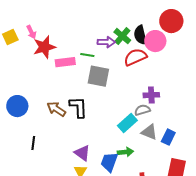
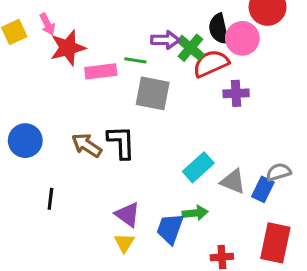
green cross: (122, 36) -> (190, 48), moved
purple cross: (151, 95) -> (236, 93), moved
gray semicircle: (142, 110) -> (279, 172), moved

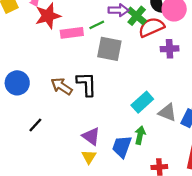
green line: (135, 60) -> (97, 25), turned -35
black line: (50, 199) -> (35, 125), turned 35
green arrow: (195, 213) -> (140, 135), turned -72

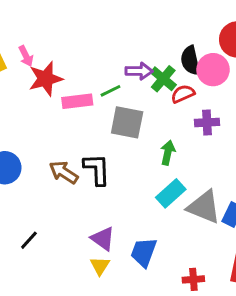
red semicircle: (151, 27) -> (183, 94), size x0.7
gray triangle: (167, 112) -> (204, 207), size x1.4
black line: (35, 125) -> (29, 240), moved
green arrow: (140, 135) -> (168, 153), moved

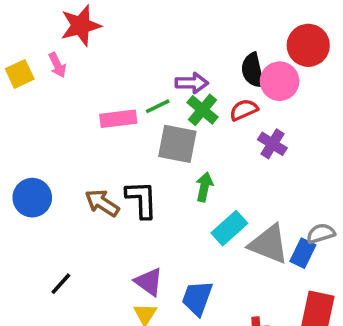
red star: (46, 79) -> (81, 26), moved
green cross: (163, 79) -> (203, 110), moved
purple cross: (207, 122) -> (272, 144), turned 35
green arrow: (168, 153) -> (204, 187), moved

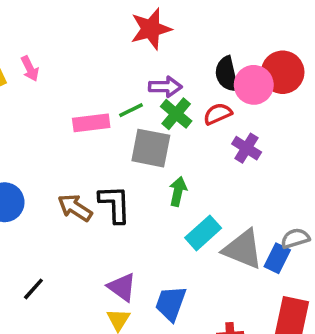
red star: (81, 26) -> (151, 29), moved
red circle: (308, 45) -> (283, 72), moved

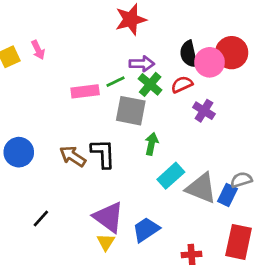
purple triangle: (122, 287) -> (109, 217), size x1.4
blue trapezoid: (171, 303) -> (146, 230), turned 36

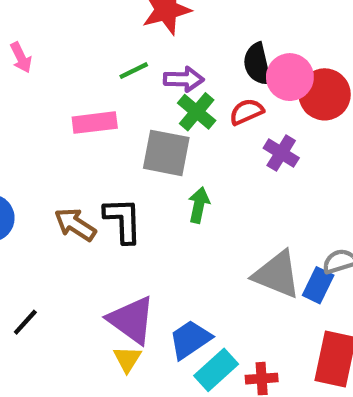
red circle: (232, 53) -> (325, 94), moved
green line: (116, 82) -> (134, 71), moved
cyan rectangle: (171, 176) -> (216, 370), moved

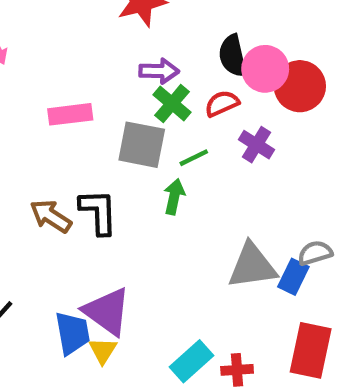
green line: (134, 71) -> (194, 158), moved
gray triangle: (277, 274) -> (252, 266), turned -30
blue trapezoid: (190, 339) -> (72, 333), moved, turned 114

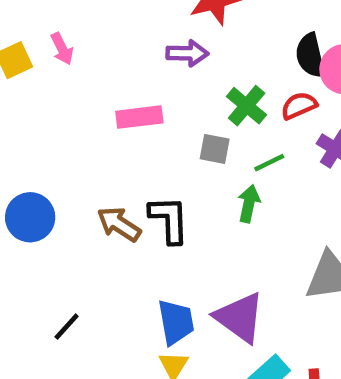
purple arrow: (159, 71) -> (187, 53), moved
gray square: (142, 145) -> (215, 149), size x0.6
purple triangle: (107, 311) -> (240, 318), moved
blue trapezoid: (72, 333) -> (176, 322), moved

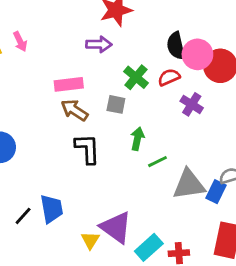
green line: (269, 163) -> (157, 162), moved
brown arrow: (119, 224) -> (74, 110), moved
purple triangle: (240, 318) -> (116, 227), moved
blue trapezoid: (176, 322) -> (52, 209), moved

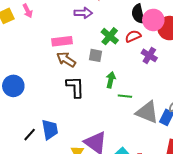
green line: (157, 162) -> (125, 96), turned 32
gray triangle: (189, 184) -> (147, 112), turned 30

